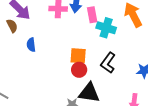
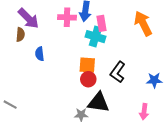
brown semicircle: (12, 26) -> (20, 35), turned 32
cyan cross: (106, 28) -> (95, 37), moved

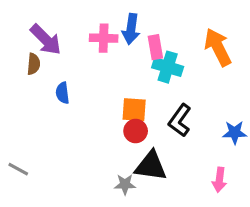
cyan cross: (95, 37) -> (168, 67), moved

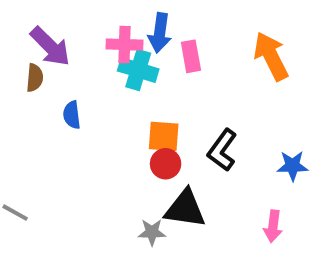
cyan cross: (168, 67) -> (138, 70), moved

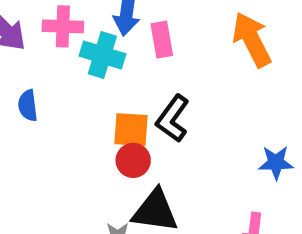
pink cross: (125, 45) -> (63, 26), moved
black L-shape: (222, 150) -> (173, 119), moved

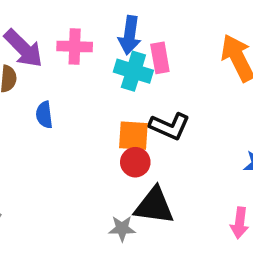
cyan cross: (102, 55) -> (133, 71), moved
black L-shape: (173, 119) -> (169, 126), turned -102

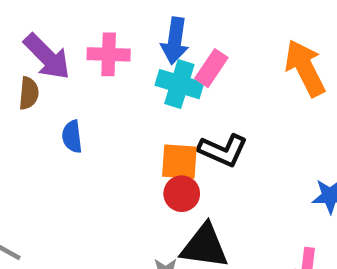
pink rectangle: (160, 58) -> (211, 68), turned 44

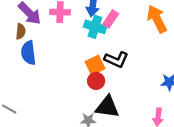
blue semicircle: (72, 137) -> (28, 53), moved, size x1.5
orange square: (179, 162) -> (95, 65), turned -30

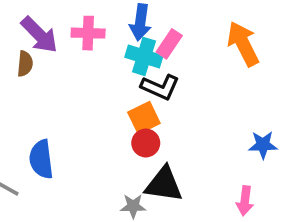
blue semicircle: (28, 53) -> (41, 159), moved
black L-shape: (116, 60) -> (160, 87), moved

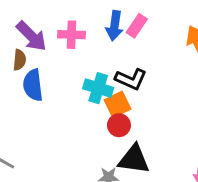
pink rectangle: (169, 44) -> (137, 26), moved
cyan cross: (144, 56) -> (98, 88), moved
blue semicircle: (41, 159) -> (33, 85), moved

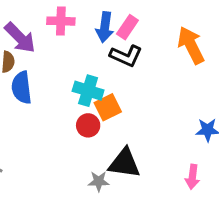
pink cross: (71, 35) -> (61, 21), moved
black L-shape: (131, 79) -> (126, 56), moved
red circle: (119, 125) -> (88, 125), moved

